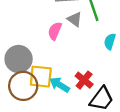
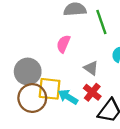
gray triangle: (75, 19) -> (91, 68), moved

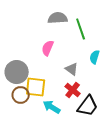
cyan arrow: (68, 97) -> (52, 107), moved
brown circle: (32, 98) -> (21, 95), size x0.7

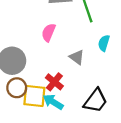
yellow square: (36, 87) -> (34, 96), moved
red cross: (73, 90) -> (54, 82), moved

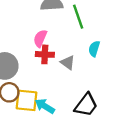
red cross: (54, 82) -> (45, 54), moved, turned -36

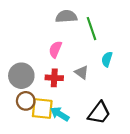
red cross: (45, 54) -> (54, 78), moved

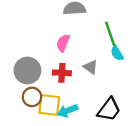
green line: (92, 29) -> (110, 34), moved
cyan semicircle: (107, 59) -> (117, 53), turned -48
cyan arrow: (60, 114) -> (68, 111), turned -54

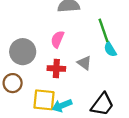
gray circle: (27, 70) -> (23, 52), moved
brown circle: (32, 97) -> (13, 83), moved

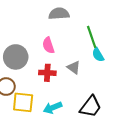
pink semicircle: (57, 39) -> (48, 45), turned -42
yellow square: (44, 100) -> (23, 102), moved

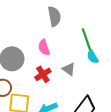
gray semicircle: (59, 14) -> (54, 16), turned 84
red cross: (47, 73) -> (43, 74), turned -35

